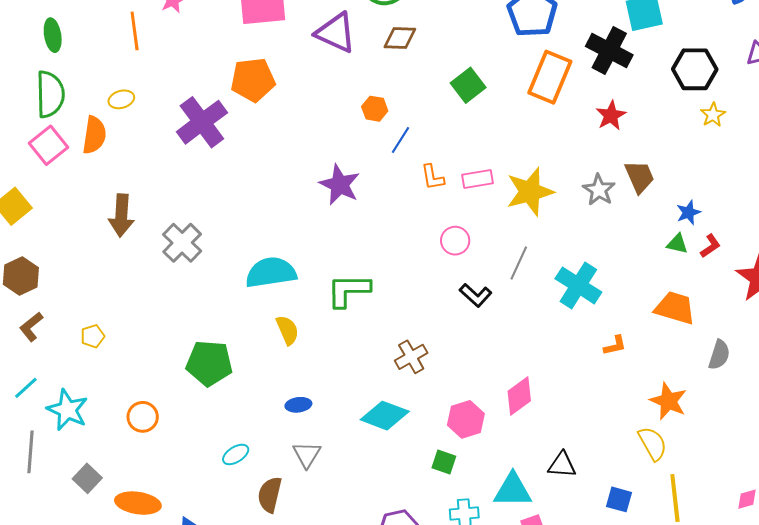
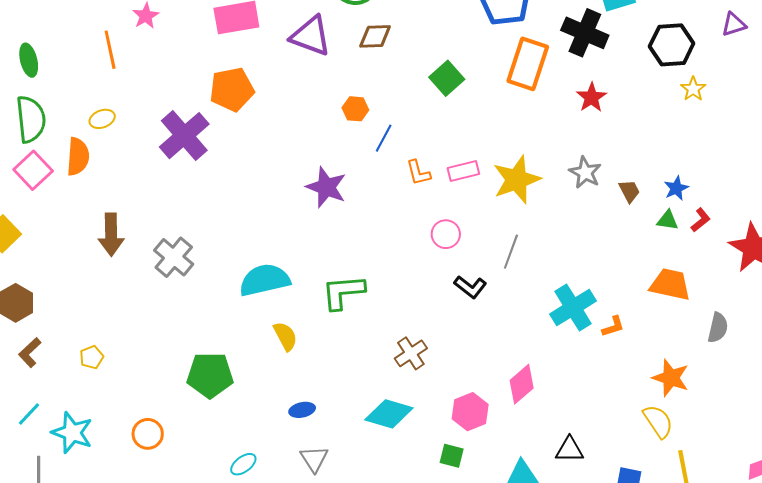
brown trapezoid: (640, 177) -> (629, 191), moved, size x0.7
cyan cross: (578, 285) -> (573, 307), moved, turned 30

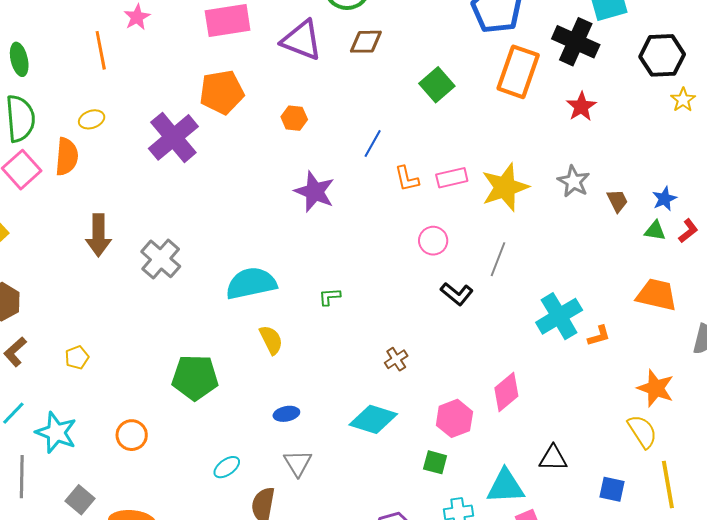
orange hexagon: (355, 109) -> (294, 118), moved
green L-shape: (343, 292) -> (330, 297), size x0.5
brown cross: (411, 353) -> (396, 359), size x0.7

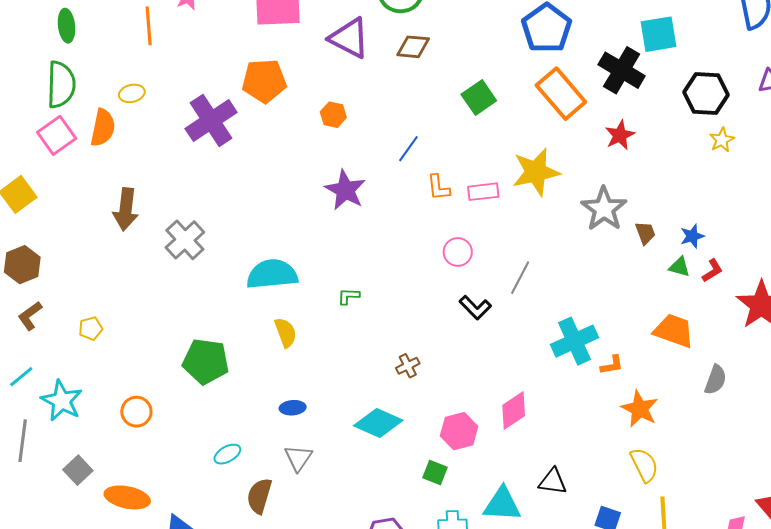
orange rectangle: (518, 72) -> (561, 94), turned -66
gray star: (574, 181) -> (604, 209), size x1.4
yellow star: (505, 187) -> (536, 172), moved
orange star: (656, 388) -> (640, 409), moved

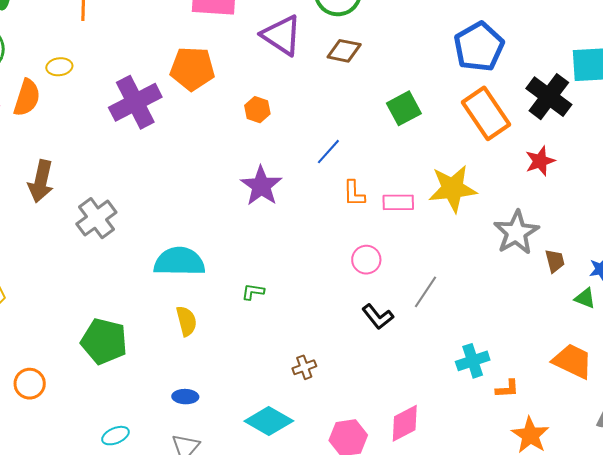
cyan cross: (574, 341) -> (473, 361), size x0.7

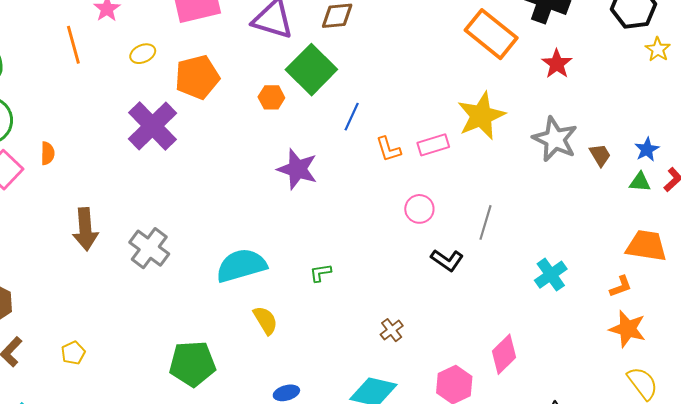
yellow ellipse: (59, 67) -> (143, 54), moved
orange semicircle: (27, 98) -> (48, 153), size x0.6
green square: (404, 108) -> (311, 70), moved, size x1.4
orange L-shape: (507, 389) -> (621, 286), moved

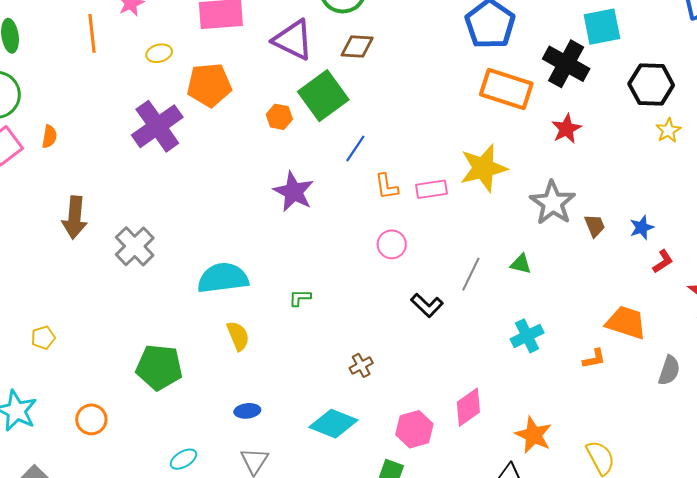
orange rectangle: (491, 34) -> (506, 89), turned -30
green triangle: (640, 182) -> (521, 264), moved
pink circle: (419, 209) -> (392, 244), moved
orange star: (628, 329) -> (533, 435), moved

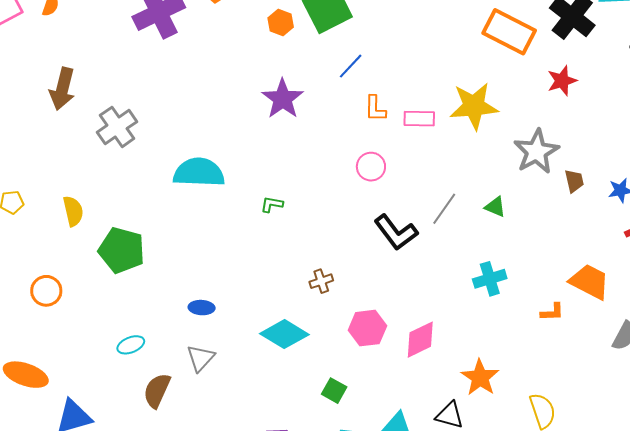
black L-shape: (427, 305) -> (396, 232), size x1.4
yellow semicircle: (238, 336) -> (73, 211), moved
pink hexagon: (414, 429) -> (367, 328), moved

